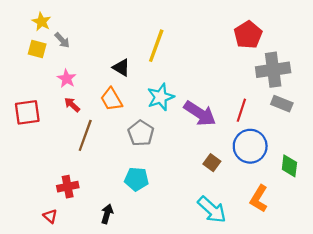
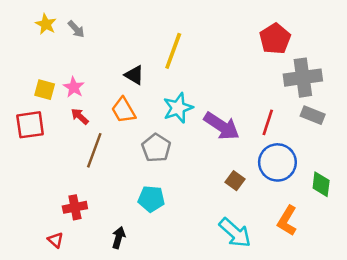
gray arrow: (62, 40) -> (76, 29), moved
yellow square: (37, 49) -> (45, 90), moved

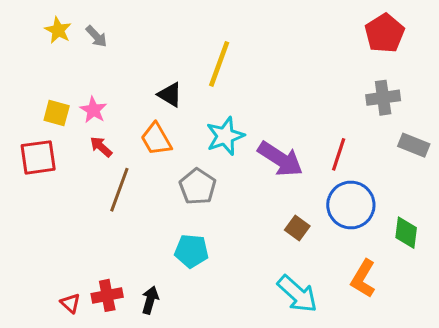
red pentagon: (275, 39) -> (385, 33), moved
gray cross: (303, 78) -> (383, 98), size x0.7
gray rectangle: (313, 115) -> (414, 145), moved
red cross: (75, 207) -> (107, 295), moved

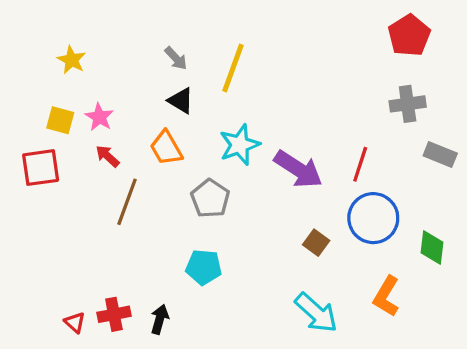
yellow star: (58, 30) -> (72, 60), moved
gray arrow: (96, 36) -> (176, 58), moved

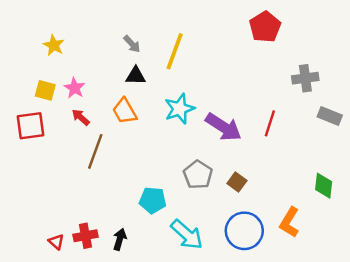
red pentagon: (409, 35) -> (265, 27), moved
black triangle: (181, 101) -> (136, 76), turned -30
gray pentagon: (210, 199) -> (198, 175), moved
blue circle: (373, 218) -> (244, 231), moved
cyan arrow: (316, 313) -> (187, 234), moved

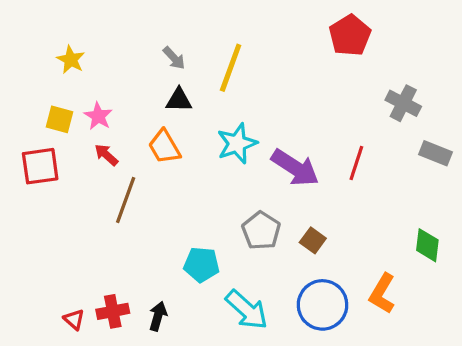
gray cross: (305, 78) -> (403, 103), turned 35

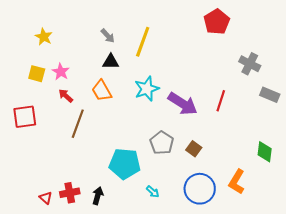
red square: (40, 166) -> (25, 117), moved
cyan pentagon: (201, 265) -> (125, 164), size x1.4
cyan arrow: (247, 310) -> (153, 192), size x0.5

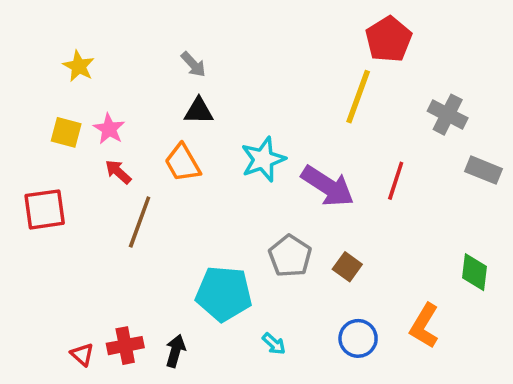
yellow line: (143, 42) -> (358, 97), moved
blue circle: (200, 189) -> (358, 338), size x0.7

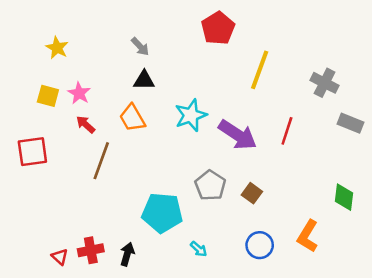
red pentagon: (389, 39) -> (218, 28), moved

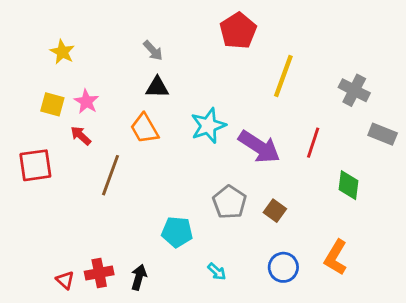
red arrow: (86, 124) -> (81, 136), moved
green diamond: (344, 197) -> (349, 185), moved
cyan pentagon: (162, 213) -> (177, 232), size x0.7

